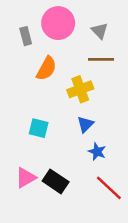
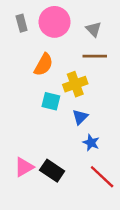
gray rectangle: (26, 36) -> (22, 23), moved
cyan square: (39, 128) -> (51, 101), moved

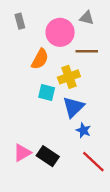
pink circle: (55, 22) -> (60, 32), moved
gray triangle: (94, 29) -> (87, 18), moved, turned -32
blue triangle: (80, 117) -> (73, 107), size x1.5

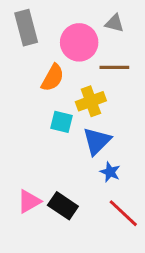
gray rectangle: (20, 21) -> (26, 28), size x1.6

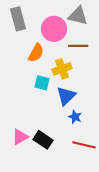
gray triangle: (114, 23) -> (78, 16), size x1.5
red line: (123, 213) -> (84, 145), turned -30

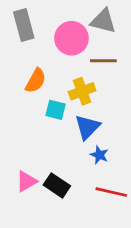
orange semicircle: (36, 53) -> (36, 81), moved

